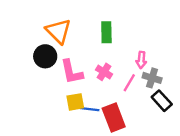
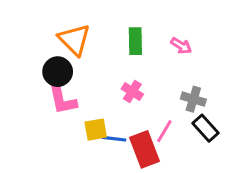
pink arrow: (141, 60) -> (181, 46), moved, turned -63
pink L-shape: (72, 72) -> (62, 99), moved
pink line: (129, 83) -> (164, 131), moved

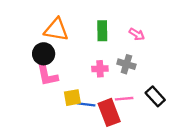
orange triangle: (74, 40) -> (56, 30), turned -35
pink cross: (132, 91) -> (100, 69), turned -35
gray cross: (193, 99) -> (126, 64), moved
pink line: (164, 131) -> (124, 99), turned 54

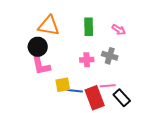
black rectangle: (155, 96) -> (122, 98), moved

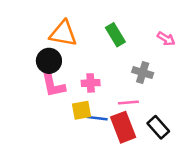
green rectangle: (89, 27) -> (115, 35), turned -30
pink arrow: (119, 30) -> (166, 39), moved
pink cross: (87, 60) -> (91, 83), moved
pink line: (108, 86) -> (128, 102), moved

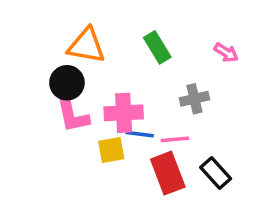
gray cross: (143, 73) -> (194, 99), turned -30
pink cross: (91, 83) -> (124, 113), size x1.5
blue line: (97, 118) -> (140, 134), moved

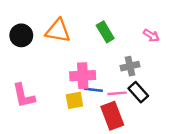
black circle: (67, 83) -> (21, 35), moved
pink L-shape: (72, 115) -> (24, 96), moved
black rectangle: (216, 173) -> (138, 92), moved

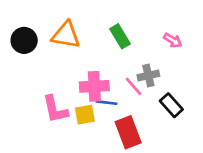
black rectangle: (138, 92) -> (171, 105), moved
pink line: (117, 93) -> (134, 86), moved, turned 54
pink L-shape: (24, 96) -> (55, 109), moved

